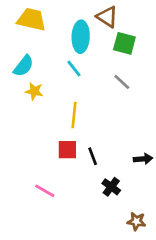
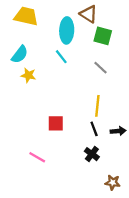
yellow line: (74, 115) -> (97, 106), moved
black line: (93, 156) -> (94, 129), moved

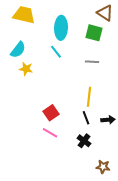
brown triangle: (89, 14) -> (105, 13), moved
gray line: (101, 68) -> (92, 62), turned -40
red square: (56, 123) -> (51, 113), turned -35
pink line: (37, 157) -> (50, 133), moved

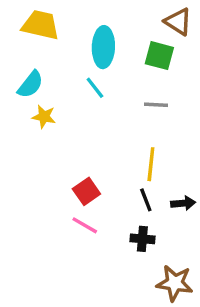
black cross: (84, 141) -> (142, 239), turned -32
brown star: (103, 167) -> (175, 283), size x1.5

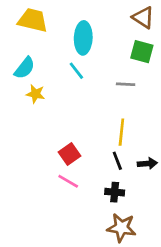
green square: (159, 56) -> (142, 52), moved
brown star: (175, 283) -> (121, 228), moved

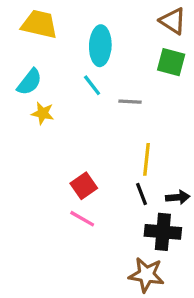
gray line: (126, 84) -> (130, 102), moved
black cross: (115, 192) -> (163, 232), moved, size x1.5

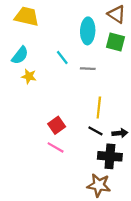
cyan ellipse: (100, 46) -> (88, 31), moved
black line: (141, 194) -> (95, 131), turned -40

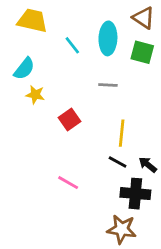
cyan line: (62, 58) -> (72, 45), moved
red square: (57, 125) -> (70, 119), moved
black arrow: (120, 133) -> (148, 165), turned -136

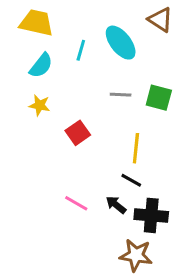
cyan ellipse: (108, 38) -> (121, 43), turned -40
cyan line: (72, 45) -> (81, 50), turned 54
green square: (142, 52) -> (159, 98), moved
cyan semicircle: (24, 69) -> (41, 66), moved
black arrow: (148, 165) -> (116, 205), moved

